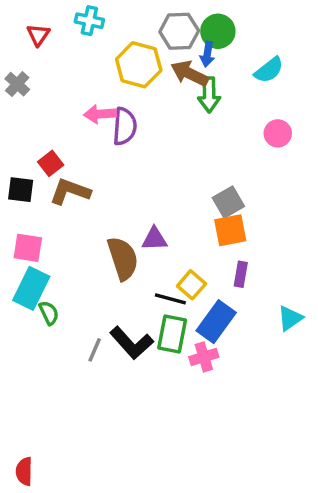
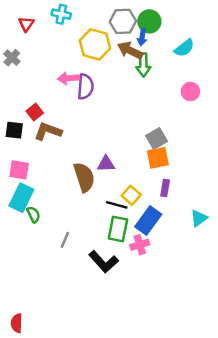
black L-shape: (132, 343) -> (104, 262), moved

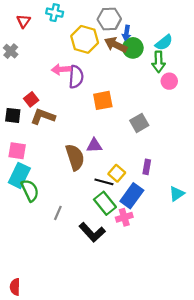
green circle: (149, 21) -> (133, 48), moved
green arrow: (143, 65) -> (159, 62), moved
orange square: (158, 158) -> (103, 100), moved
green semicircle: (34, 215) -> (30, 190), size x1.5
green rectangle: (118, 229) -> (105, 203), turned -50

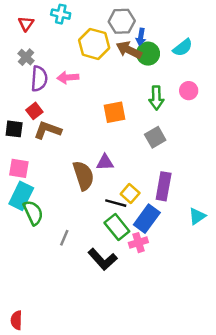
gray cross: (11, 51) -> (26, 57), moved
green arrow: (159, 62) -> (156, 98), moved
purple semicircle: (76, 77) -> (39, 79), moved
purple rectangle: (147, 167) -> (164, 186), size x1.6

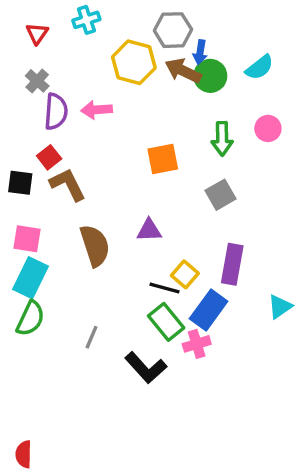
cyan cross: (61, 14) -> (86, 20), turned -30
brown L-shape: (48, 130) -> (68, 184), turned 44
brown semicircle: (83, 176) -> (95, 246), moved
green semicircle: (33, 213) -> (30, 319), moved, turned 50

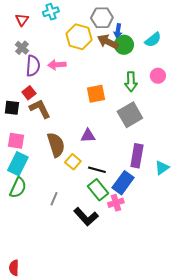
gray square: (220, 195) -> (130, 115), size x1.4
yellow square: (185, 274) -> (73, 162), moved
cyan triangle: (280, 307) -> (162, 168), moved

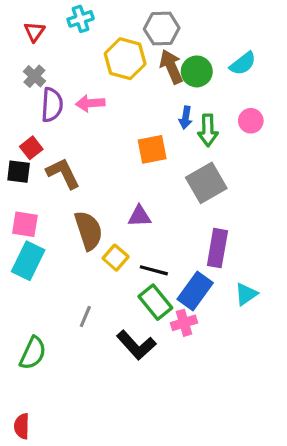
blue arrow: (118, 31) -> (186, 118), moved
brown arrow: (108, 42) -> (171, 67), turned 40
red square: (29, 93) -> (31, 148), moved
cyan triangle: (162, 168) -> (246, 294), moved
green semicircle: (18, 188) -> (33, 353), moved

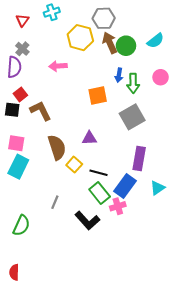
purple semicircle: (52, 105) -> (14, 67), moved

